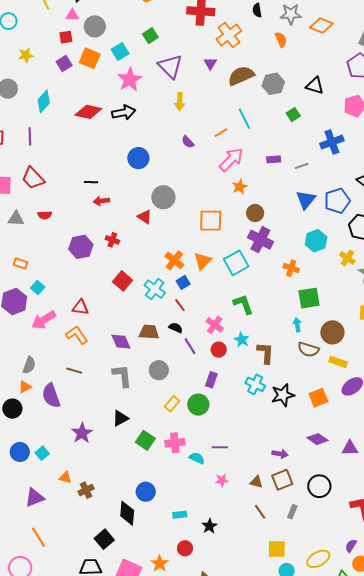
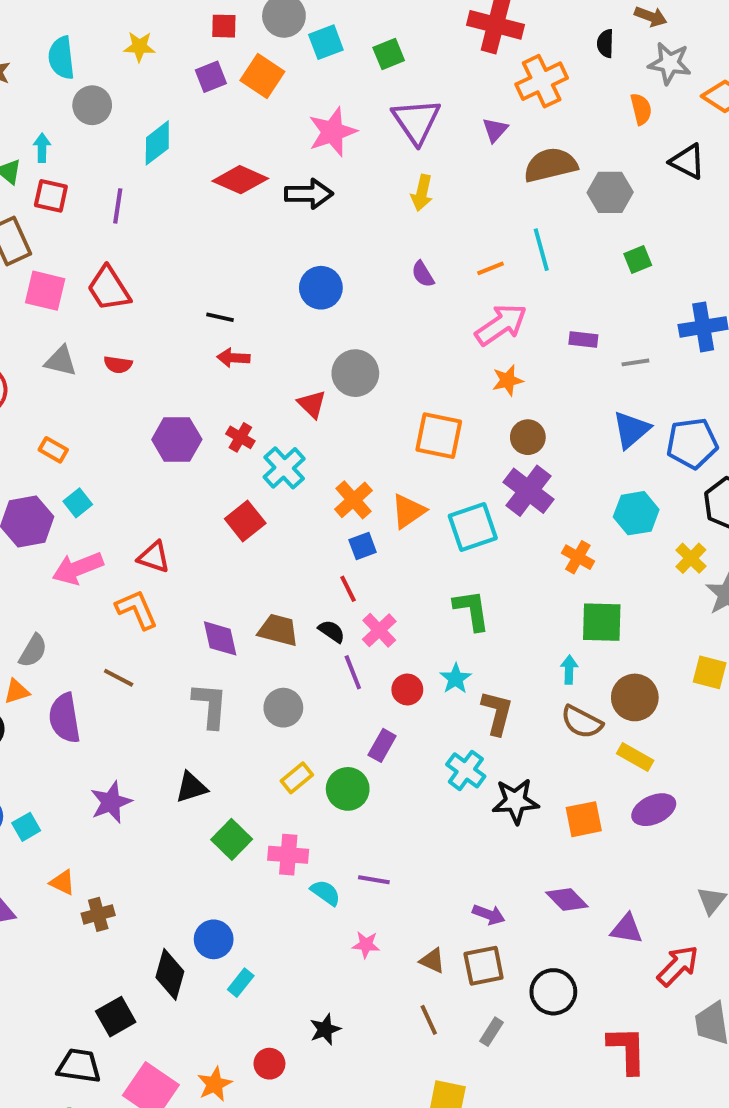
cyan square: (120, 51) -> (326, 42), moved
black triangle: (315, 86) -> (687, 161), moved
cyan cross: (155, 289) -> (284, 468), moved
pink cross: (215, 325) -> (379, 630), moved
cyan rectangle: (180, 515) -> (241, 983), moved, turned -56

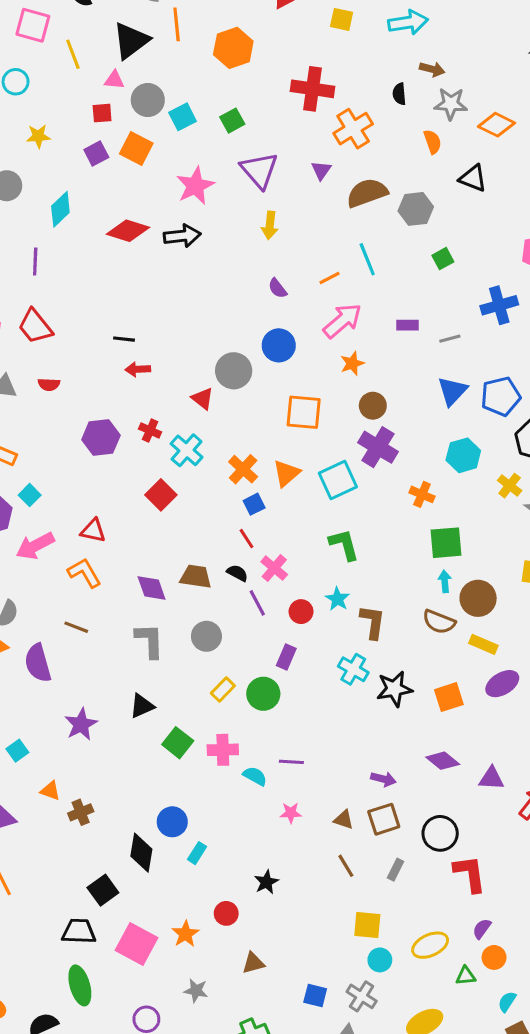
blue circle: (321, 288) -> (279, 345), moved
cyan arrow: (569, 670) -> (445, 581), moved
red L-shape: (627, 1050) -> (470, 874), moved

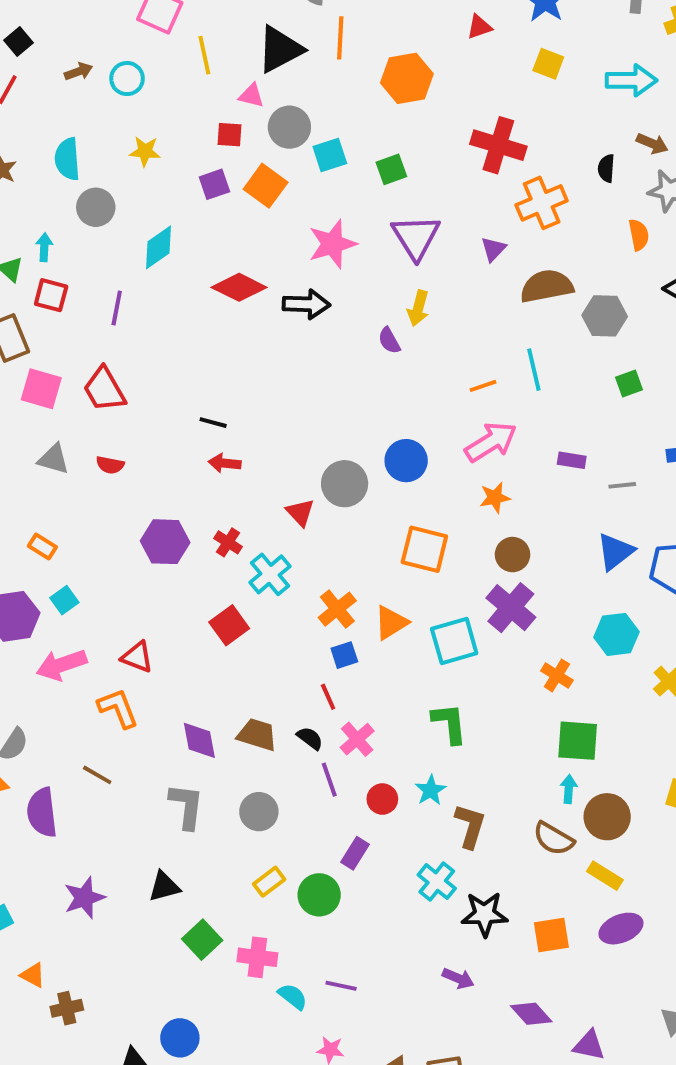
purple semicircle: (277, 288) -> (389, 341), moved
purple arrow: (383, 779) -> (458, 978), moved

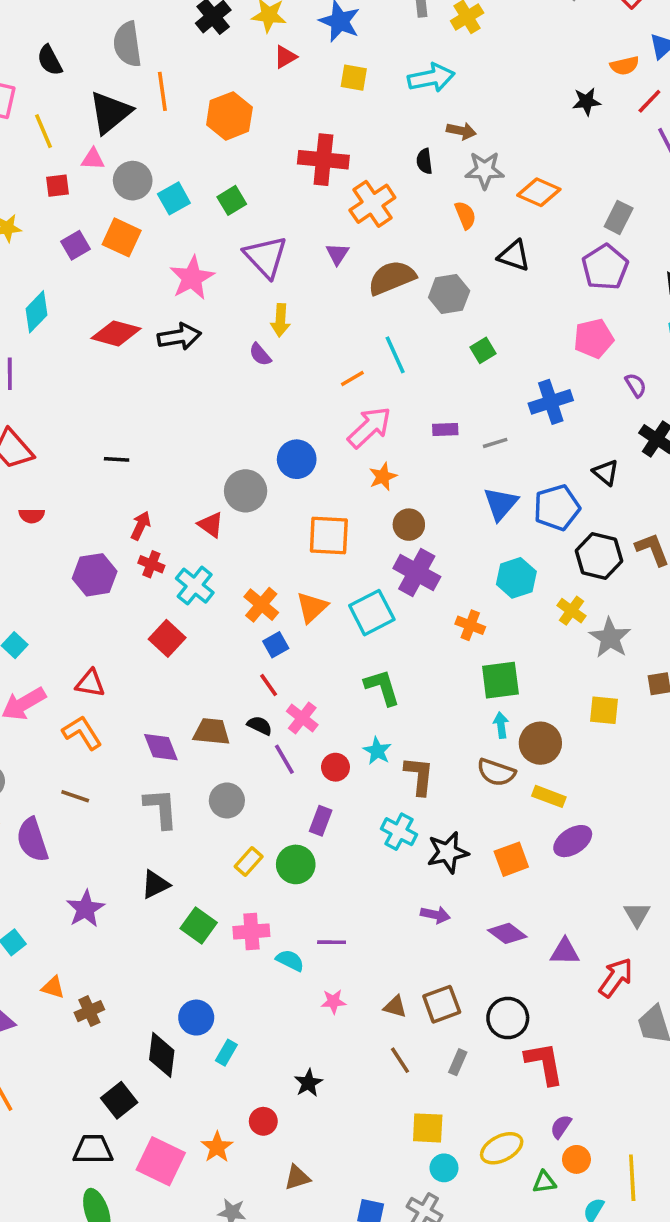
red square: (230, 135) -> (57, 186), moved
red arrow: (225, 463) -> (141, 526), moved, turned 120

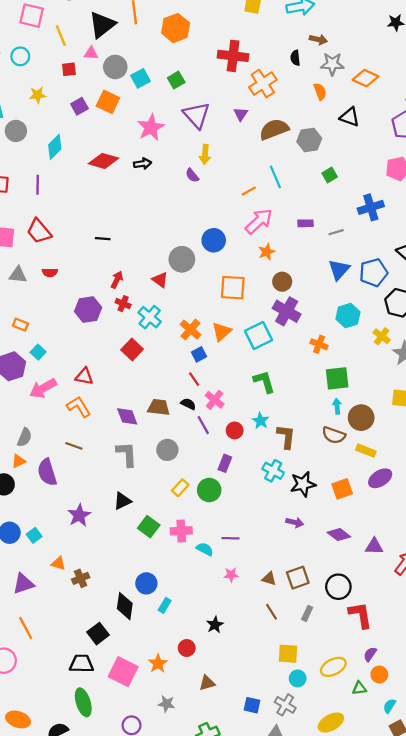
black arrow: (179, 337) -> (143, 164), size x0.7

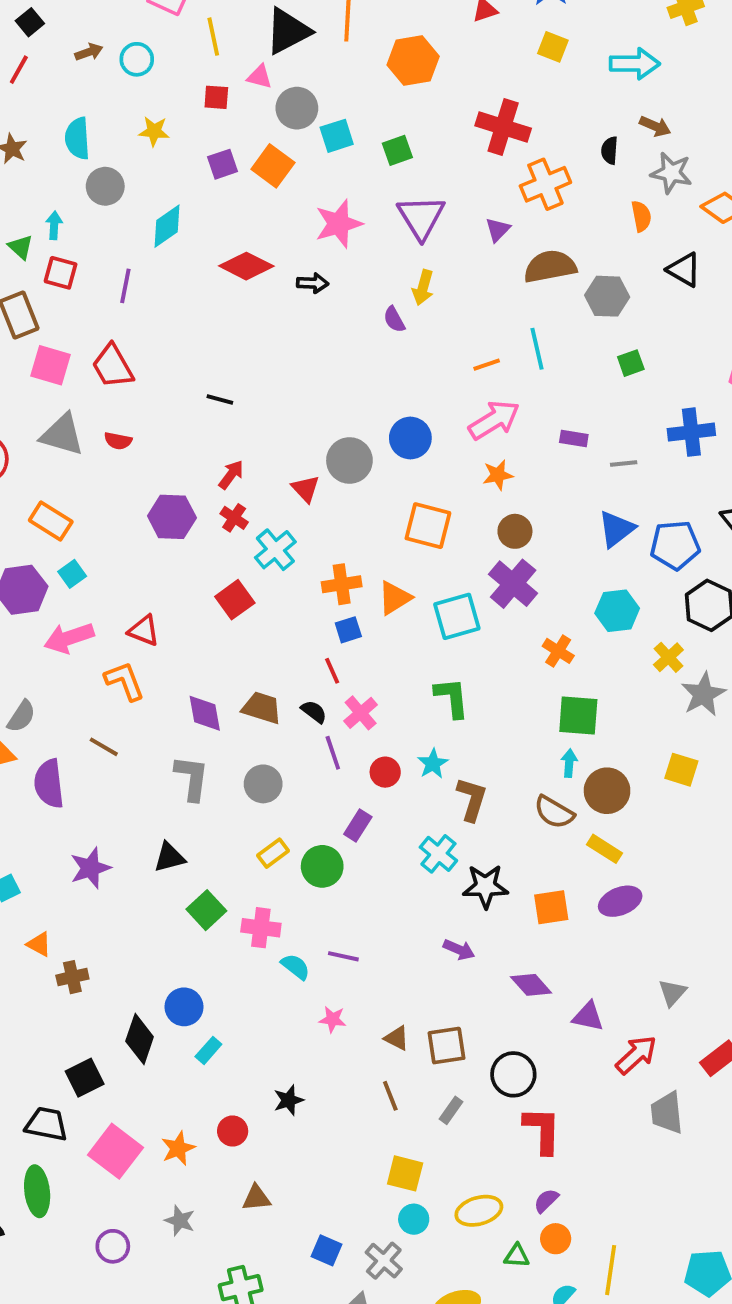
gray triangle: (18, 275) -> (62, 435), size x1.4
orange rectangle: (20, 325) -> (51, 521), size x1.5
orange cross: (190, 330) -> (342, 584), turned 30

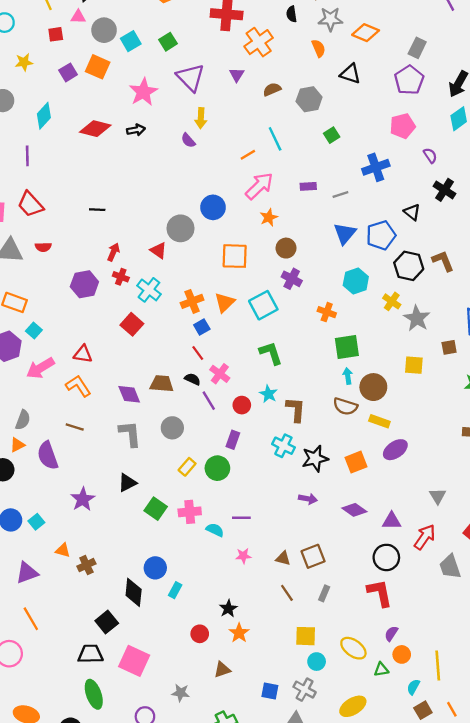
brown semicircle: (550, 267) -> (272, 89), size x0.6
purple cross: (513, 584) -> (292, 279), size x0.7
black circle: (513, 1074) -> (386, 557), moved
orange star: (178, 1148) -> (239, 633), moved
yellow ellipse: (479, 1211) -> (353, 648), turned 64

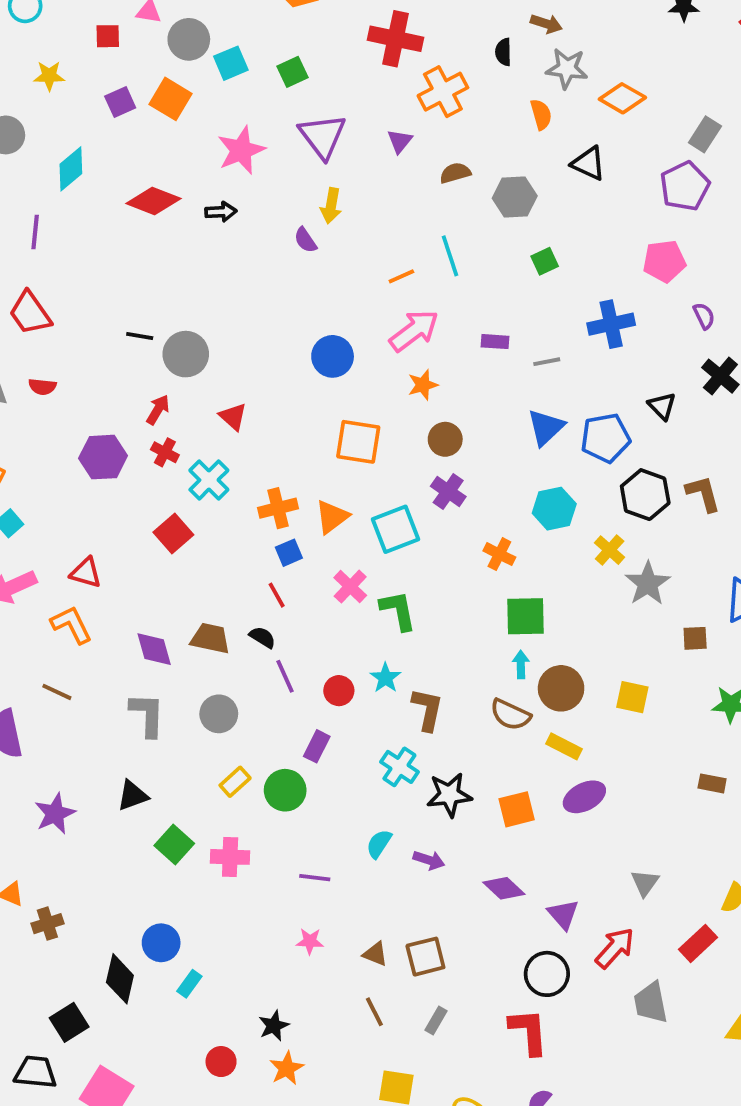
gray circle: (180, 228) -> (186, 354), moved
yellow square: (414, 365) -> (632, 697), moved
pink cross: (220, 374) -> (350, 587), moved
purple triangle: (392, 521) -> (563, 914), turned 42
cyan semicircle: (215, 530) -> (379, 844), moved, turned -90

